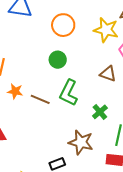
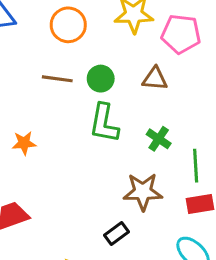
green circle: (58, 60) -> (101, 79), moved
brown line: (40, 99) -> (57, 79), moved

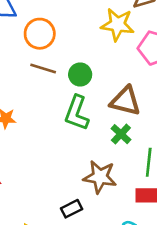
orange circle: (68, 25) -> (40, 34), moved
brown triangle: (155, 79) -> (125, 101), moved, size x1.4

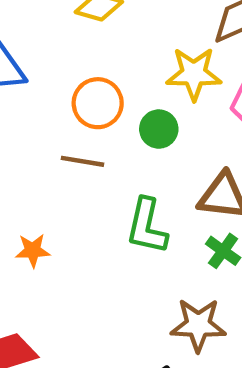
orange circle: (40, 34) -> (98, 103), moved
green circle: (80, 74) -> (159, 129), moved

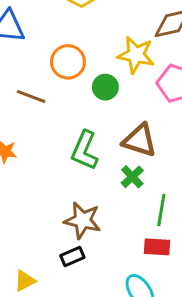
brown line: (83, 161) -> (31, 96), moved
brown star: (198, 325) -> (82, 220), moved

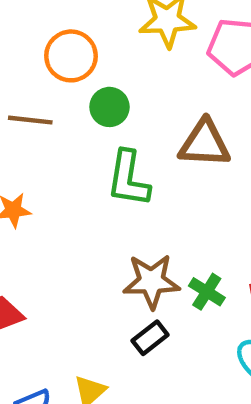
green circle: (105, 87) -> (109, 107), moved
green cross: (132, 177) -> (207, 292), moved

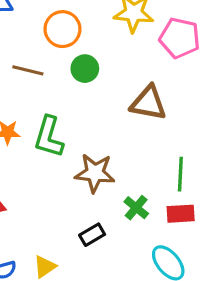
green L-shape: (128, 179) -> (49, 137), moved
brown star: (151, 281) -> (95, 173), moved

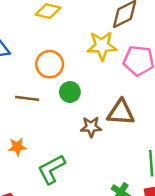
green L-shape: (49, 137) -> (51, 169), moved, turned 52
brown star: (95, 173) -> (91, 127), moved, size x0.7

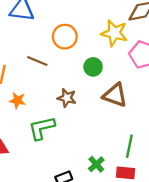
green circle: (70, 92) -> (93, 67), moved
brown star: (91, 127) -> (67, 98), moved

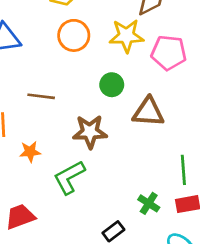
orange circle: (65, 37) -> (74, 35), moved
brown star: (67, 98) -> (90, 132), size x1.4

